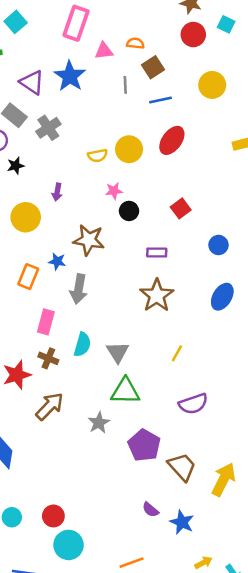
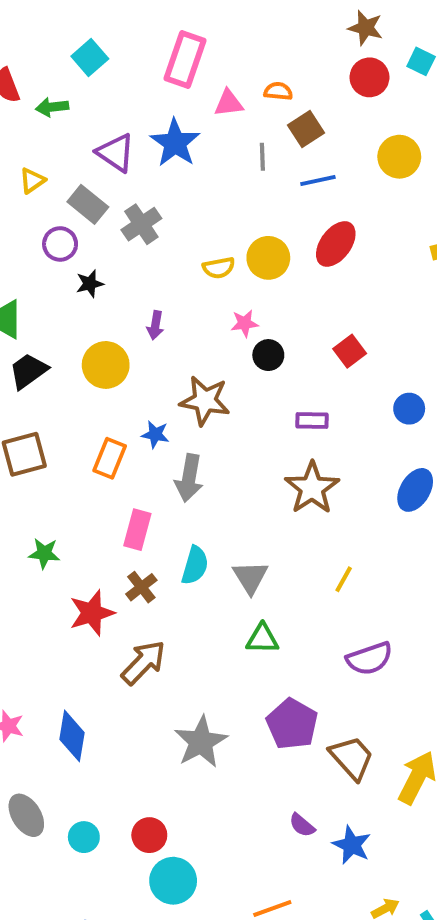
brown cross: (48, 358) -> (141, 587), turned 30
green triangle: (125, 391) -> (262, 639), size x0.7
gray star: (99, 423) -> (201, 742), moved, size x1.5

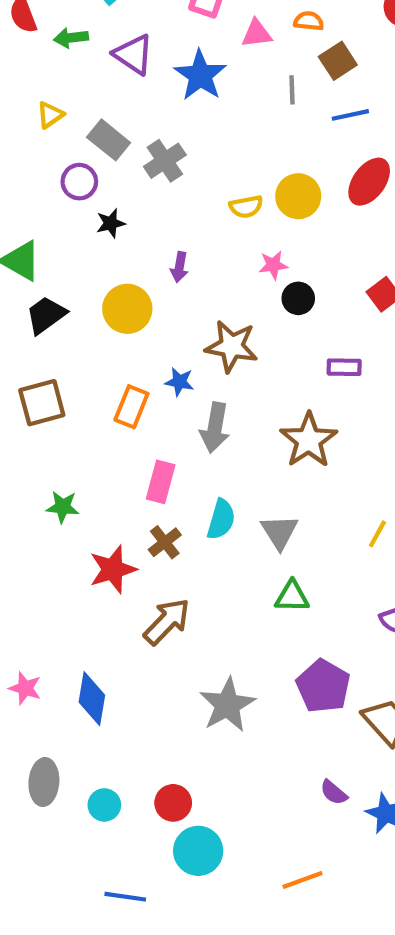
purple triangle: (116, 153) -> (134, 54), moved
brown star: (312, 488) -> (309, 440), moved
gray ellipse: (26, 815) -> (44, 782), turned 36

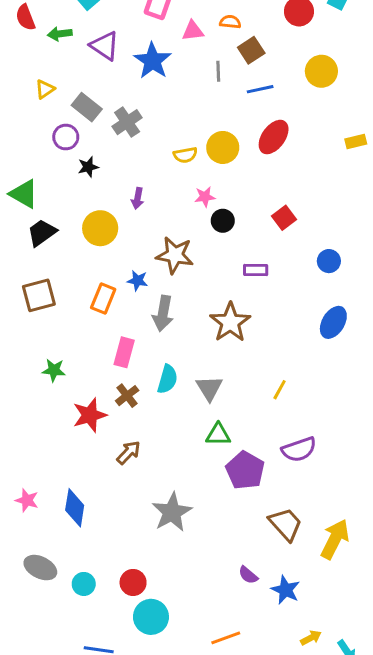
brown arrow: (167, 622) -> (129, 452), size x0.7
purple pentagon: (323, 686) -> (245, 470), moved
gray ellipse: (44, 782) -> (40, 568), turned -68

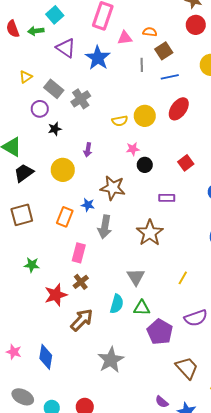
green arrow: (60, 34) -> (36, 31), moved
cyan semicircle: (167, 379) -> (117, 304), moved
brown arrow: (129, 452) -> (82, 320), size x1.4

